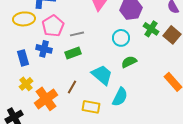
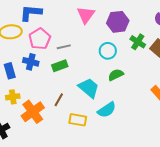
yellow cross: (26, 84) -> (13, 97), turned 32
cyan semicircle: (120, 97) -> (107, 110), turned 30

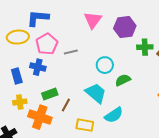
green cross: (138, 42) -> (145, 47), turned -35
cyan circle: (108, 51) -> (105, 65), moved
green rectangle: (60, 66) -> (50, 94), moved
orange cross: (33, 112) -> (40, 117), turned -35

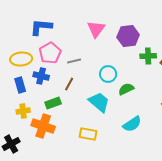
yellow ellipse: (18, 37) -> (21, 59), moved
brown line: (66, 105) -> (69, 84), moved
cyan semicircle: (114, 115) -> (132, 124), moved

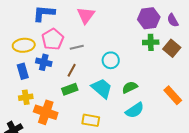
pink triangle: (96, 29) -> (86, 15), moved
purple hexagon: (128, 36) -> (149, 18), moved
green semicircle: (126, 89) -> (130, 87), moved
green rectangle: (53, 103) -> (70, 89), moved

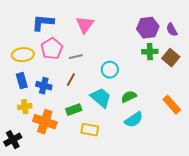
blue cross: (44, 62) -> (44, 86), moved
green rectangle: (70, 89) -> (74, 110), moved

